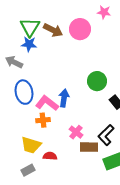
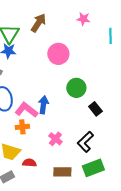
pink circle: (80, 29) -> (58, 54), moved
brown arrow: (53, 30) -> (38, 23), moved, turned -84
brown rectangle: (89, 147) -> (62, 172), moved

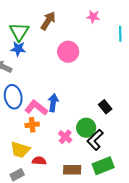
green circle: (76, 88) -> (86, 128), moved

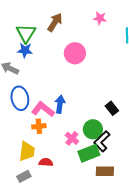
yellow trapezoid: (20, 150) -> (27, 151), turned -100
green rectangle: (103, 166) -> (89, 153), moved
brown rectangle: (72, 170) -> (105, 171), moved

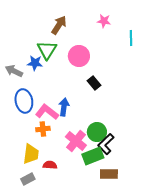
green triangle: (26, 33) -> (47, 50), moved
blue star: (25, 50) -> (35, 63), moved
black rectangle: (112, 108) -> (94, 83), moved
pink cross: (72, 138) -> (76, 141), size x1.5

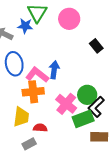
black rectangle: (94, 83) -> (96, 46), moved
orange cross: (43, 129) -> (33, 92), size x1.5
gray rectangle: (28, 179) -> (29, 144), moved

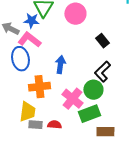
pink L-shape: (37, 75) -> (29, 40), moved
black L-shape: (96, 107) -> (102, 72), moved
red semicircle: (40, 128) -> (54, 125), moved
gray rectangle: (29, 144) -> (35, 125), moved, turned 32

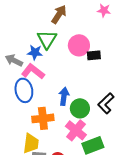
black rectangle: (102, 41) -> (94, 55), moved, turned -56
green circle: (93, 90) -> (80, 108), moved

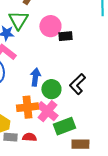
orange cross: (43, 118) -> (27, 107), moved

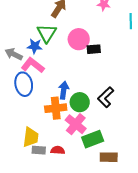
orange cross: (27, 107) -> (56, 108), moved

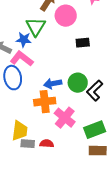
pink circle: (79, 39) -> (66, 16), moved
blue arrow: (64, 90) -> (53, 84), turned -108
green circle: (80, 102) -> (78, 83), moved
green rectangle: (93, 139) -> (95, 130), moved

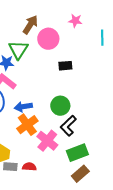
blue arrow: (53, 84) -> (23, 107), moved
black L-shape: (95, 91) -> (68, 126), moved
orange cross: (45, 102) -> (27, 125), turned -30
brown rectangle: (98, 151) -> (80, 174), turned -42

